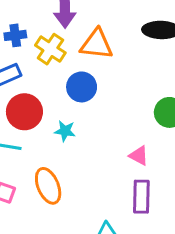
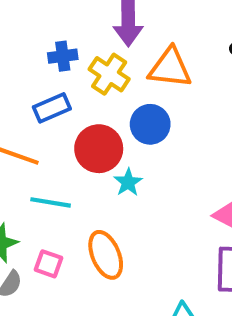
red circle: (24, 112) -> (99, 149), moved
cyan star: (65, 131) -> (128, 182), turned 30

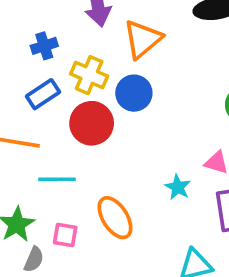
orange triangle: (170, 68) -> (143, 39), turned -36
yellow cross: (109, 74) -> (89, 75), moved
cyan star: (128, 182) -> (178, 187), moved

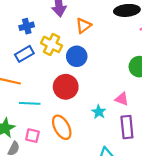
orange triangle: (143, 39) -> (83, 26), size x0.7
red circle: (92, 123) -> (66, 87), moved

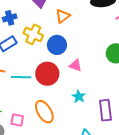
pink triangle: (122, 99) -> (75, 65), moved
cyan line: (30, 103) -> (21, 77), moved

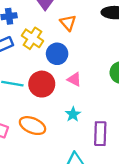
orange triangle: (63, 16) -> (68, 23), turned -42
orange ellipse: (44, 112) -> (32, 126), turned -45

